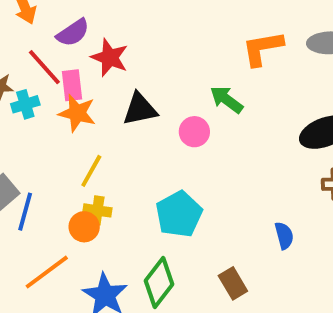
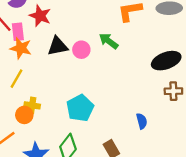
pink circle: (194, 132) -> (81, 50), moved
yellow line: (91, 171) -> (17, 79), moved

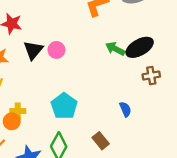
green arrow: (109, 41) -> (115, 49), moved
black triangle: (58, 46) -> (33, 50), turned -30

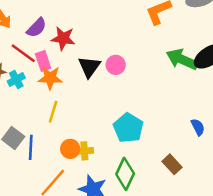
green arrow: (115, 49) -> (182, 59), size x1.4
yellow cross: (18, 111) -> (84, 151), moved

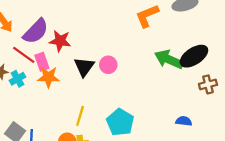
purple semicircle: (37, 28) -> (36, 31), size x1.4
yellow line: (53, 112) -> (80, 116), moved
blue semicircle: (198, 127) -> (184, 121), turned -56

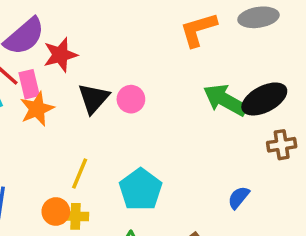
red star: (60, 41) -> (60, 55), turned -30
orange star: (49, 77) -> (37, 109), turned -30
blue semicircle: (184, 121) -> (239, 198), turned -63

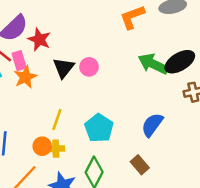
red star: (60, 55) -> (39, 39), turned -30
blue semicircle: (239, 198) -> (152, 125), moved, size x1.5

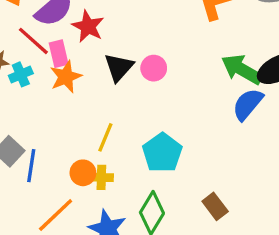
blue semicircle: (152, 125) -> (248, 104), moved

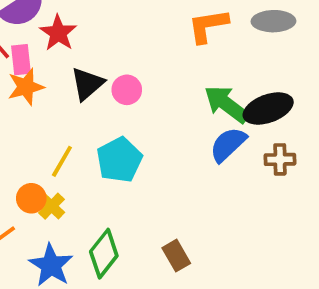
cyan pentagon: (162, 153) -> (119, 160), moved
yellow cross: (101, 177) -> (51, 206), turned 35

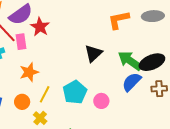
black triangle: (87, 84) -> (93, 53), moved
orange star: (26, 87) -> (29, 72), moved
pink circle: (127, 90) -> (101, 101), moved
orange circle: (31, 198) -> (22, 102), moved

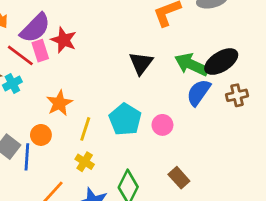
pink rectangle: (21, 42) -> (40, 51), moved
orange circle: (22, 102) -> (41, 135), moved

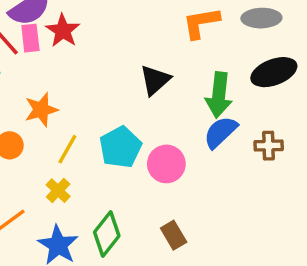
black ellipse: (221, 62) -> (274, 72), moved
green arrow: (192, 65) -> (219, 95), turned -120
pink circle: (162, 125) -> (166, 164), size x1.4

